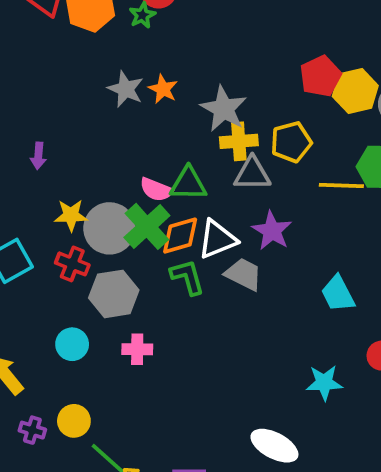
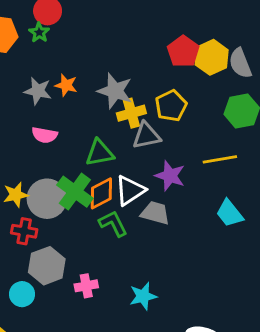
yellow line: (341, 186) -> (220, 159), moved
pink semicircle: (156, 190) -> (45, 135), moved
gray hexagon: (114, 294) -> (47, 266), moved
cyan circle: (72, 344) -> (22, 294), moved
cyan star: (324, 383) -> (143, 296), moved

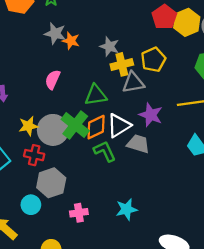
gray star: (38, 91) -> (55, 33), moved
gray star: (115, 91) -> (109, 46), size x0.7
pink semicircle: (45, 135) -> (53, 80), turned 102
pink cross: (86, 286) -> (79, 213), moved

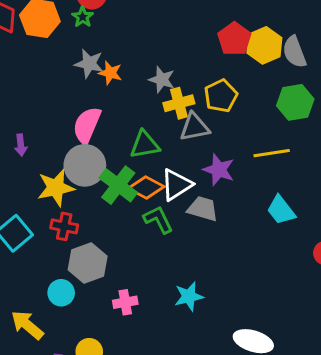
pink semicircle: (53, 80) -> (87, 125), size x1.4
yellow star: (28, 126) -> (56, 188), size x1.4
orange diamond: (96, 127) -> (146, 187), turned 55
gray circle: (53, 130) -> (85, 165), moved

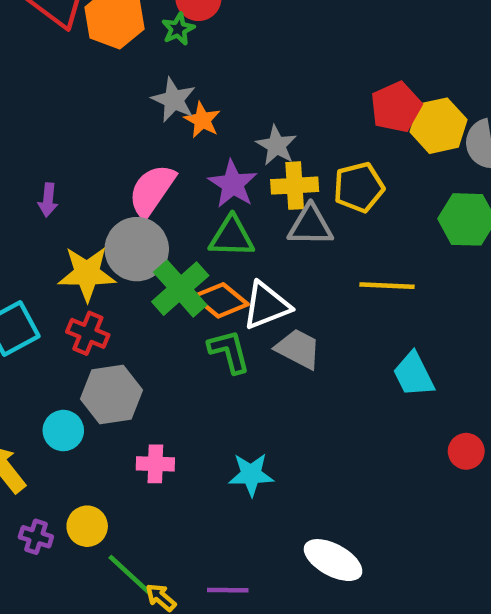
yellow line: (272, 153) -> (387, 286), moved
purple star: (219, 170) -> (233, 184), moved

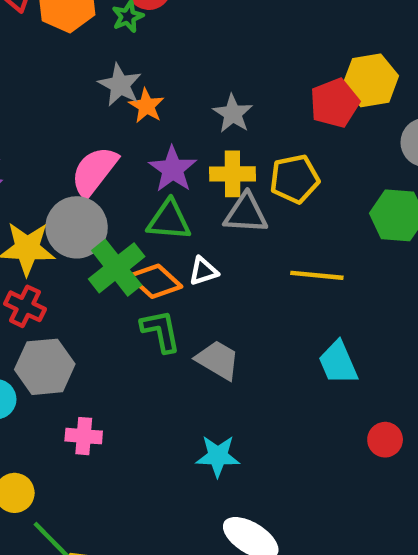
yellow hexagon: (438, 126) -> (371, 80), moved
gray star: (276, 145) -> (233, 114), moved
white triangle: (266, 306) -> (203, 271), moved, size x0.6
gray trapezoid: (298, 349) -> (218, 360), moved
cyan star: (251, 475) -> (218, 456), moved

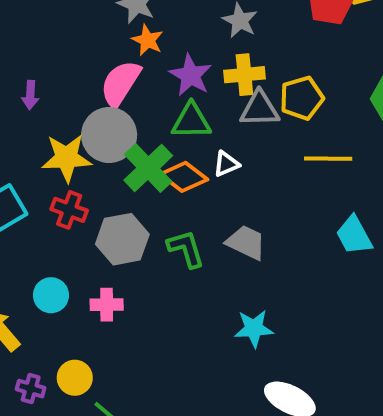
orange star: (146, 106) -> (148, 40), moved
yellow pentagon: (295, 179) -> (302, 98), moved
green L-shape: (161, 331) -> (186, 249), moved
gray hexagon: (45, 367) -> (122, 239), moved
pink cross: (84, 436) -> (107, 305), moved

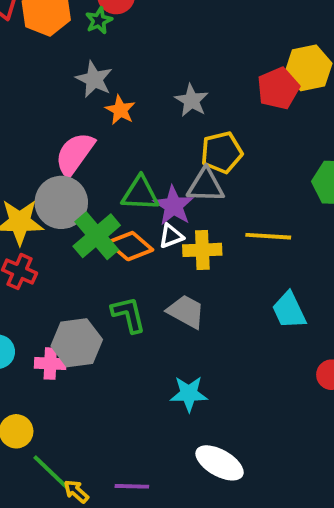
orange star: (148, 40) -> (120, 110), moved
purple star: (191, 75) -> (173, 206), moved
yellow cross: (244, 75) -> (202, 250), moved
yellow pentagon: (302, 98) -> (222, 152), moved
gray hexagon: (122, 239) -> (77, 343), moved

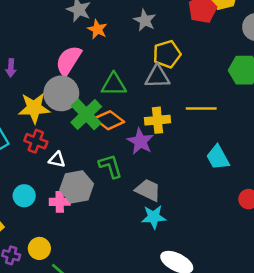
purple star: (173, 206) -> (140, 141), moved
white triangle: (171, 236) -> (57, 160), moved, turned 36
gray trapezoid: (186, 312) -> (148, 190), moved

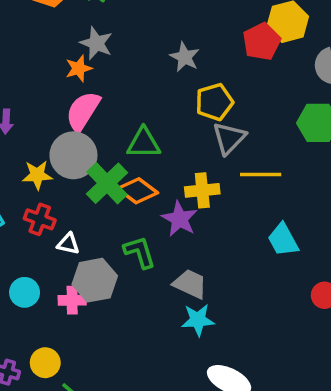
orange star: (97, 29) -> (79, 68), moved, turned 30
gray triangle: (157, 77) -> (229, 138), moved, turned -44
yellow star: (34, 108) -> (37, 175), size x0.7

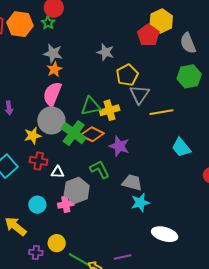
orange star: (79, 68) -> (54, 69), moved
yellow cross: (202, 190) -> (110, 110), moved

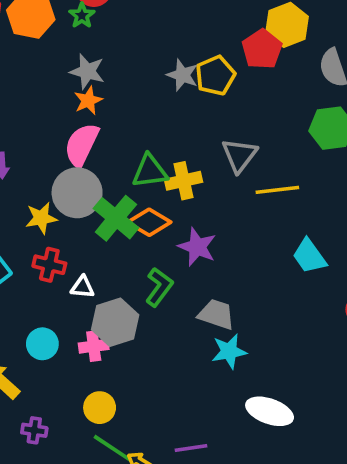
yellow pentagon: (127, 75) -> (215, 76), moved
green L-shape: (100, 169) -> (159, 287), turned 60
yellow circle: (57, 243) -> (100, 408), moved

